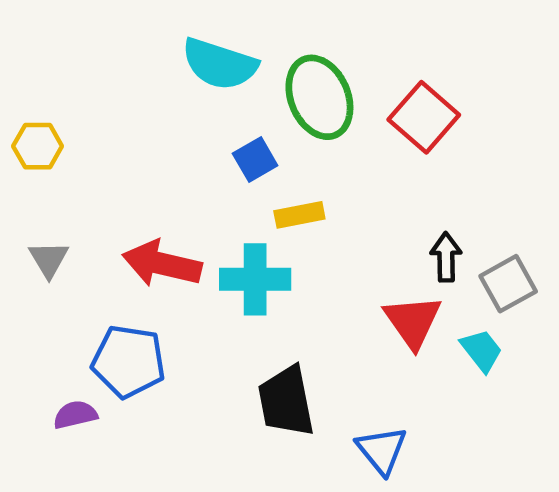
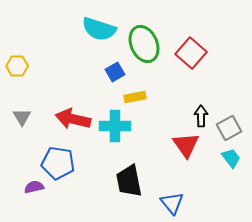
cyan trapezoid: (481, 350) -> (231, 158), moved

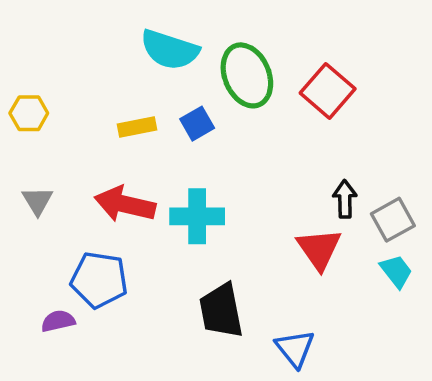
yellow rectangle: (135, 97) -> (137, 127), moved

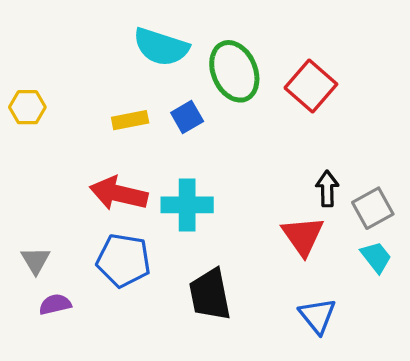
gray triangle: (37, 201) -> (36, 260), moved
blue pentagon: (99, 280) -> (124, 260), moved
blue triangle: (295, 348) -> (317, 316), moved

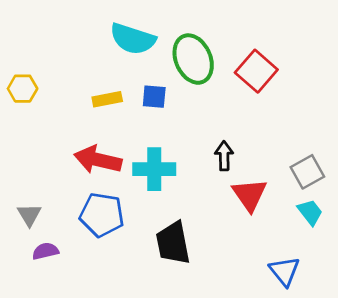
blue square: (187, 117) -> (154, 97), turned 35
black arrow: (327, 189) -> (224, 156), moved
blue triangle: (317, 316) -> (285, 271), moved

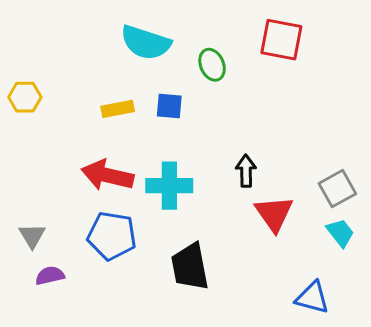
green ellipse: (193, 59) -> (212, 65), size x0.6
red square: (256, 71) -> (281, 40), moved, turned -30
blue triangle: (285, 271) -> (312, 298), turned -36

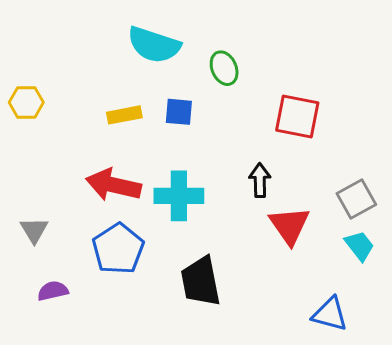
red square: (281, 40) -> (297, 116), moved
gray triangle: (32, 236) -> (34, 230), moved
blue pentagon: (112, 236) -> (118, 249), turned 30

